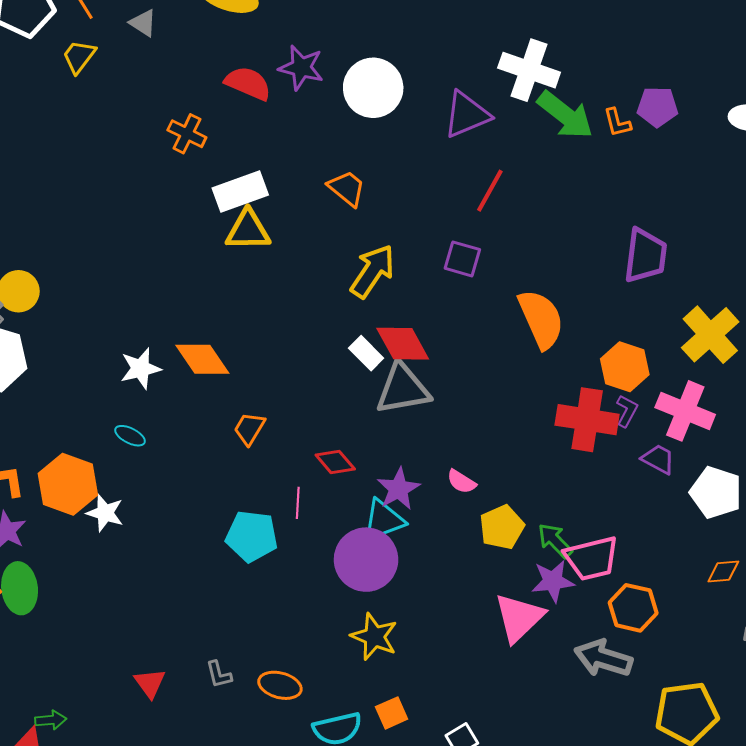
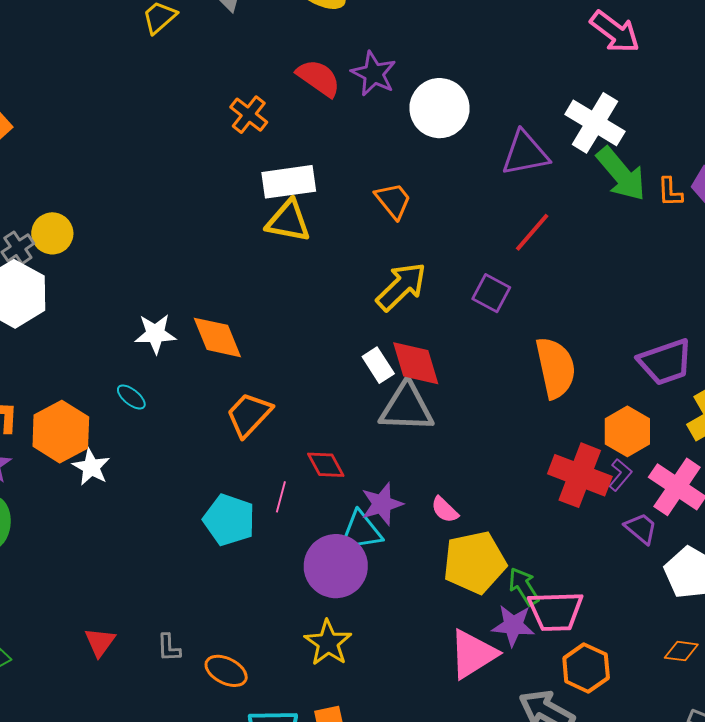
purple trapezoid: (645, 256) -> (665, 362), moved, turned 52
orange trapezoid: (249, 429) -> (249, 415), size x1.4
yellow pentagon: (502, 527) -> (475, 562), size x1.4

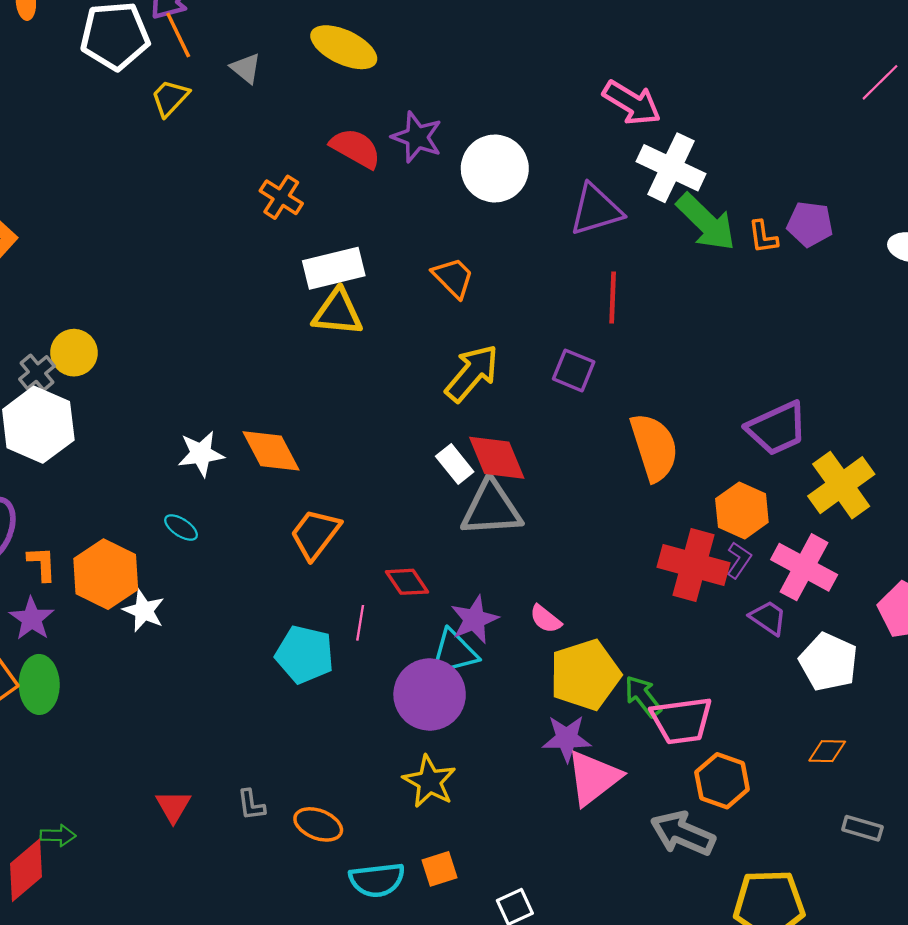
pink arrow: (615, 32) -> (632, 103), moved
red line: (532, 232) -> (613, 297), turned -33
purple star: (513, 625) -> (567, 738), moved

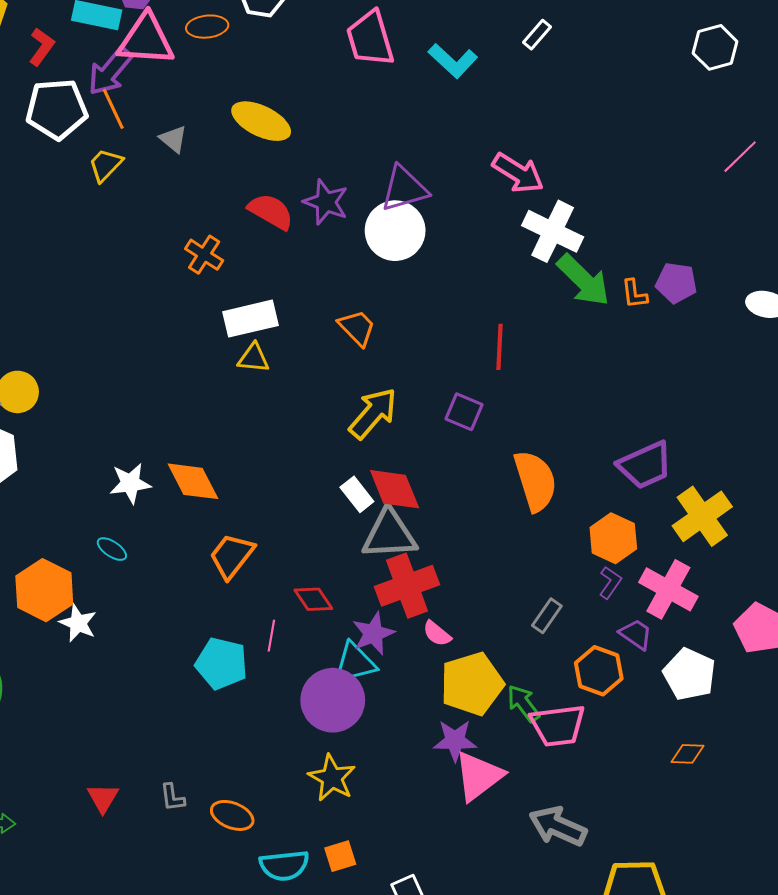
purple triangle: (596, 210) -> (404, 189), moved
yellow triangle: (338, 312) -> (254, 358), size x0.7
red cross: (693, 565) -> (407, 586), moved, turned -36
orange hexagon: (722, 781) -> (599, 671), moved
gray rectangle: (862, 828) -> (547, 616), moved, turned -72

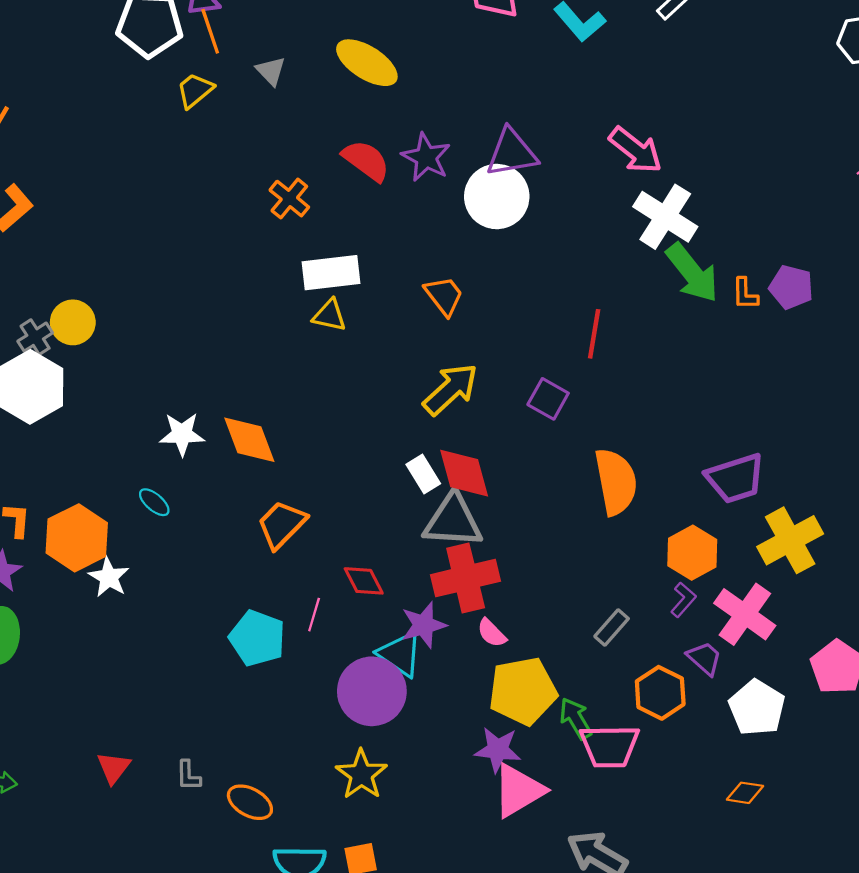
cyan triangle: (355, 663) -> (400, 654), turned 42

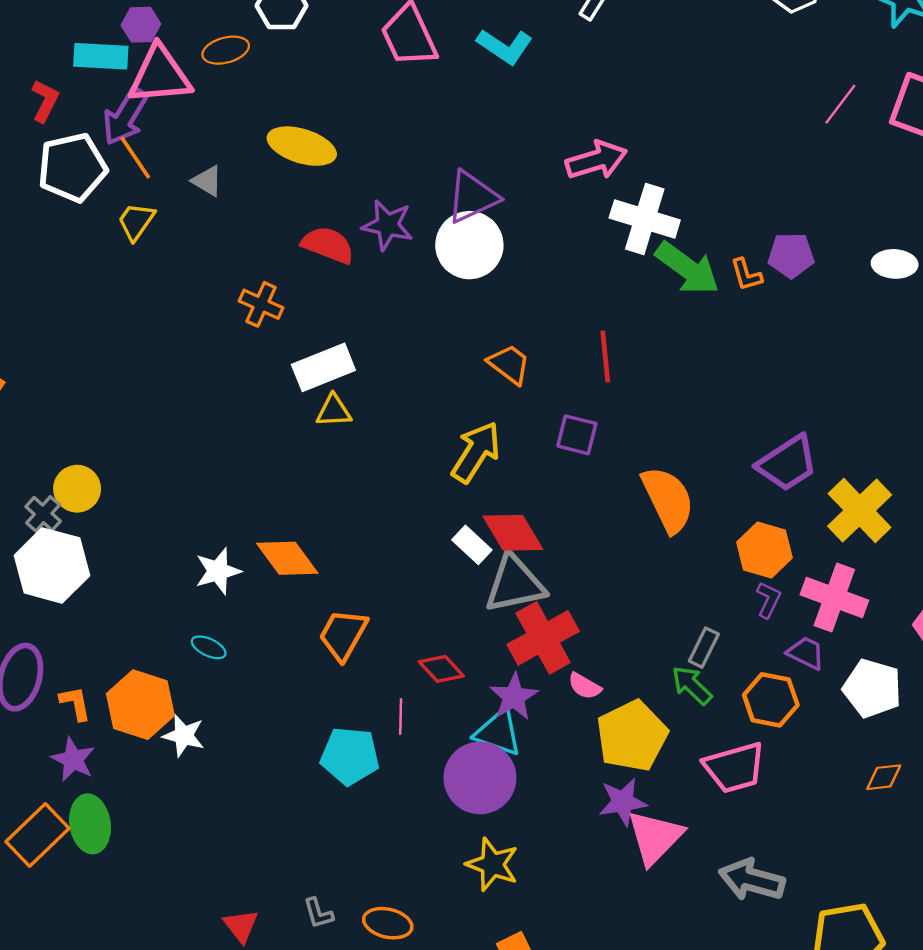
pink arrow: (636, 150) -> (596, 160), turned -40
orange trapezoid: (444, 296) -> (509, 364), moved
green arrow: (576, 718) -> (692, 685), moved

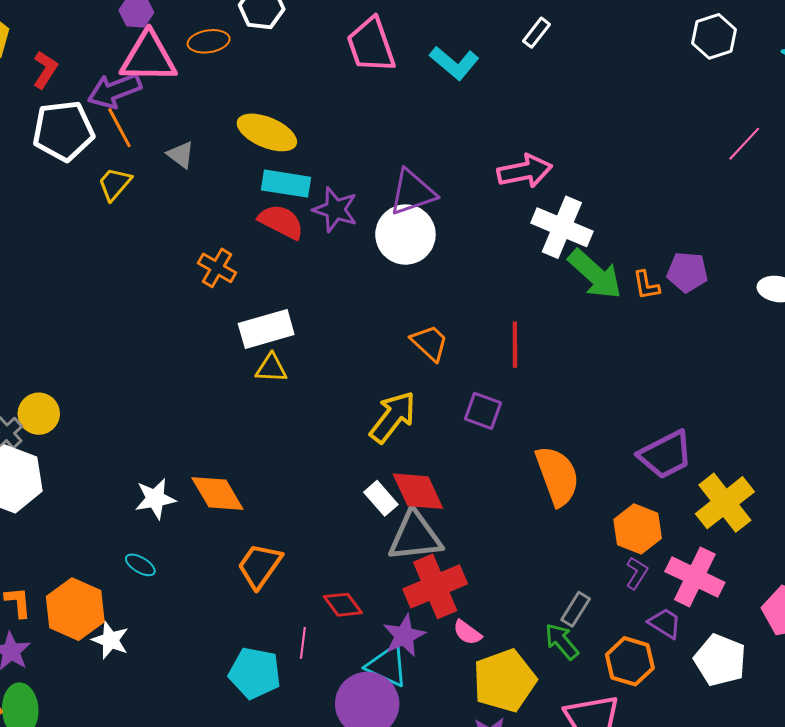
cyan rectangle: (101, 56) -> (286, 184), moved
purple arrow: (125, 116) -> (114, 91), turned 32

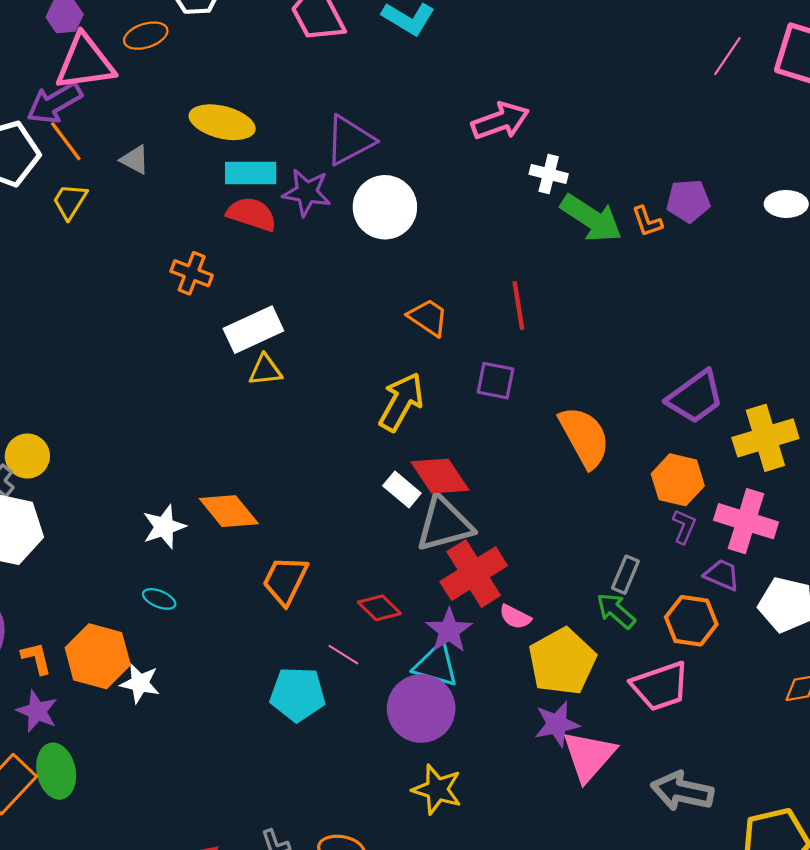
purple triangle: (412, 192) -> (349, 140), moved
white cross: (562, 227) -> (549, 174), size x0.6
yellow cross: (725, 503) -> (765, 438), turned 30
pink line: (303, 643) -> (343, 655), turned -56

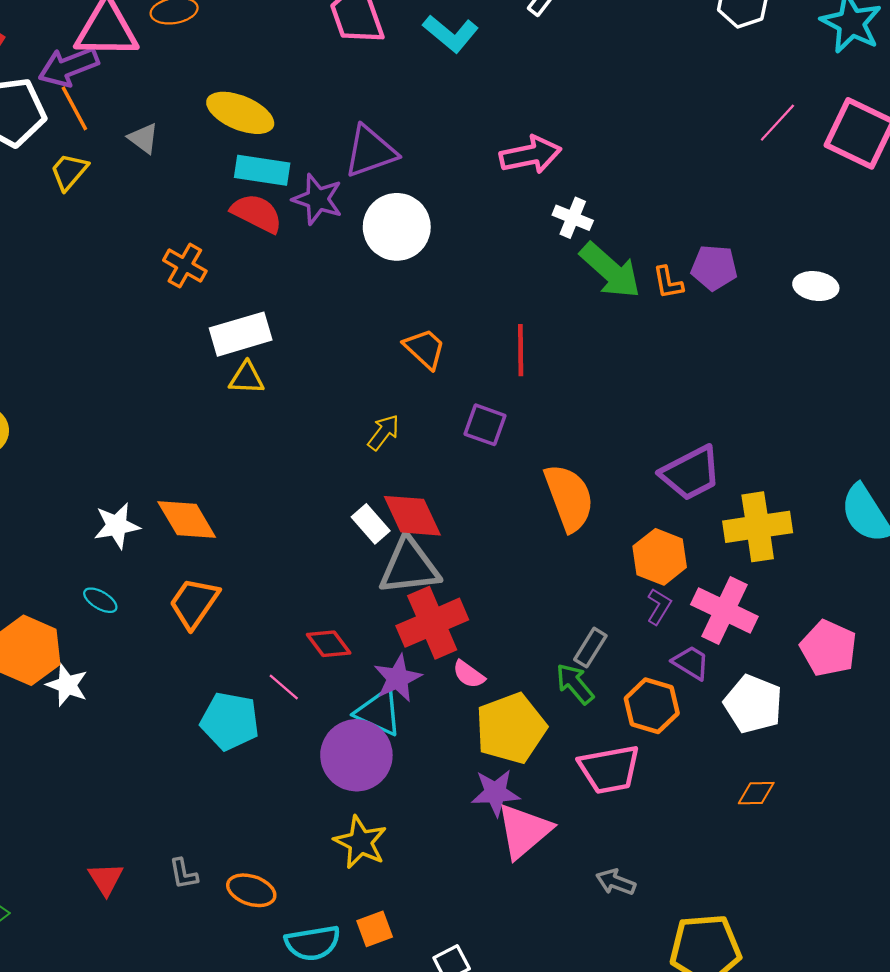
yellow arrow: (401, 402) -> (384, 432), size x0.6
orange trapezoid: (285, 580) -> (194, 603), moved
gray arrow: (682, 791) -> (616, 882), size x0.6

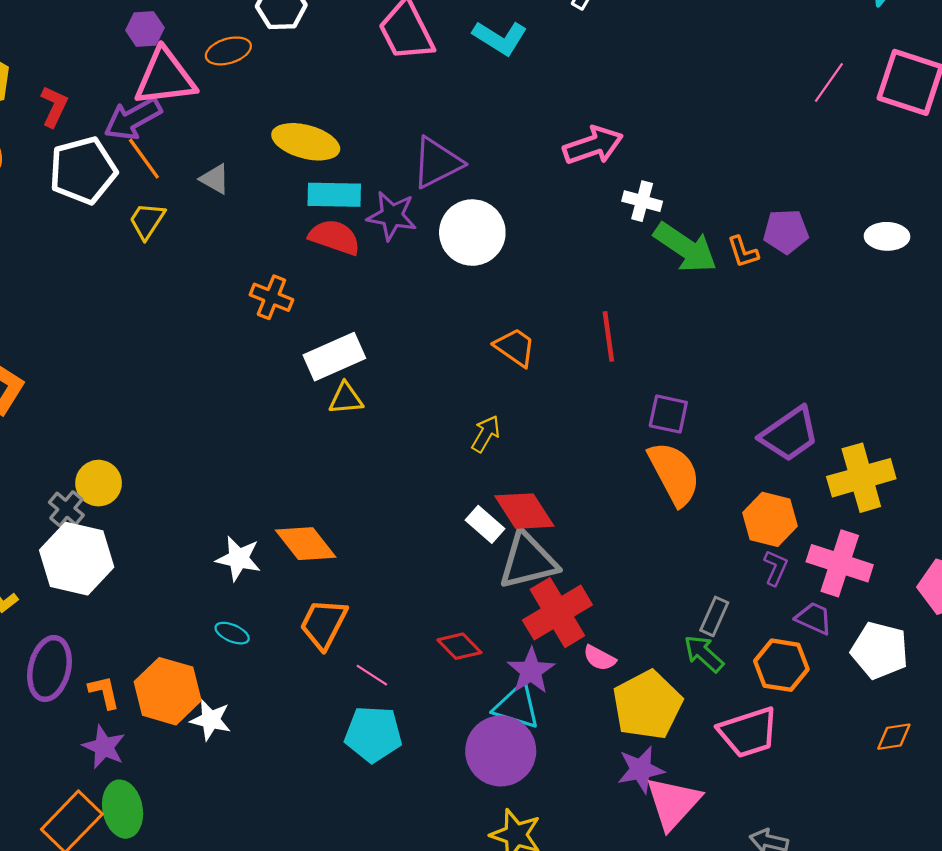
purple square: (485, 425) -> (668, 414), moved
white star: (117, 526) -> (238, 559), turned 30
pink line: (284, 687) -> (372, 675), moved

